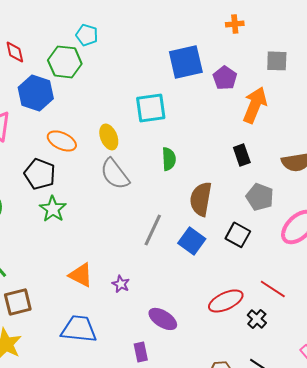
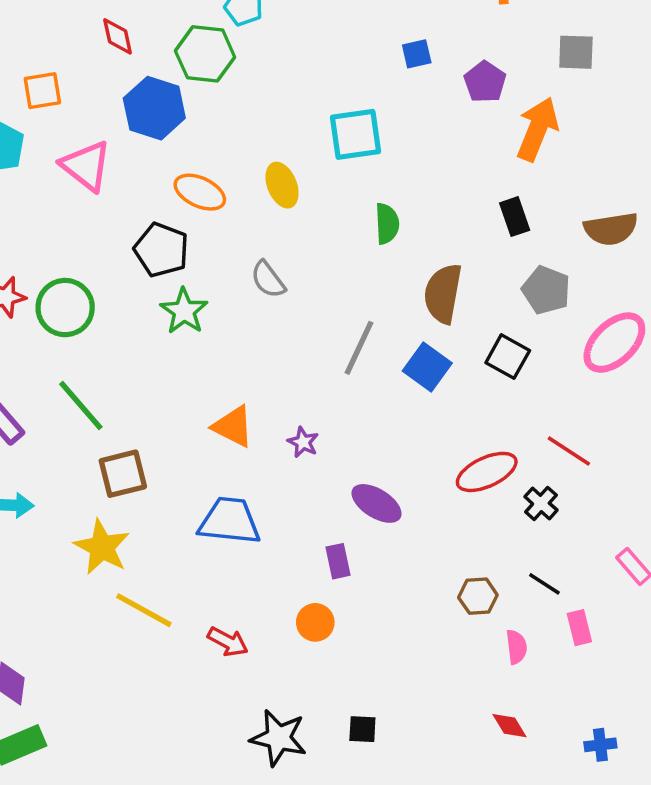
blue square: (186, 62) -> (417, 54), size x0.5
gray semicircle: (115, 174) -> (268, 280), moved, size x0.7

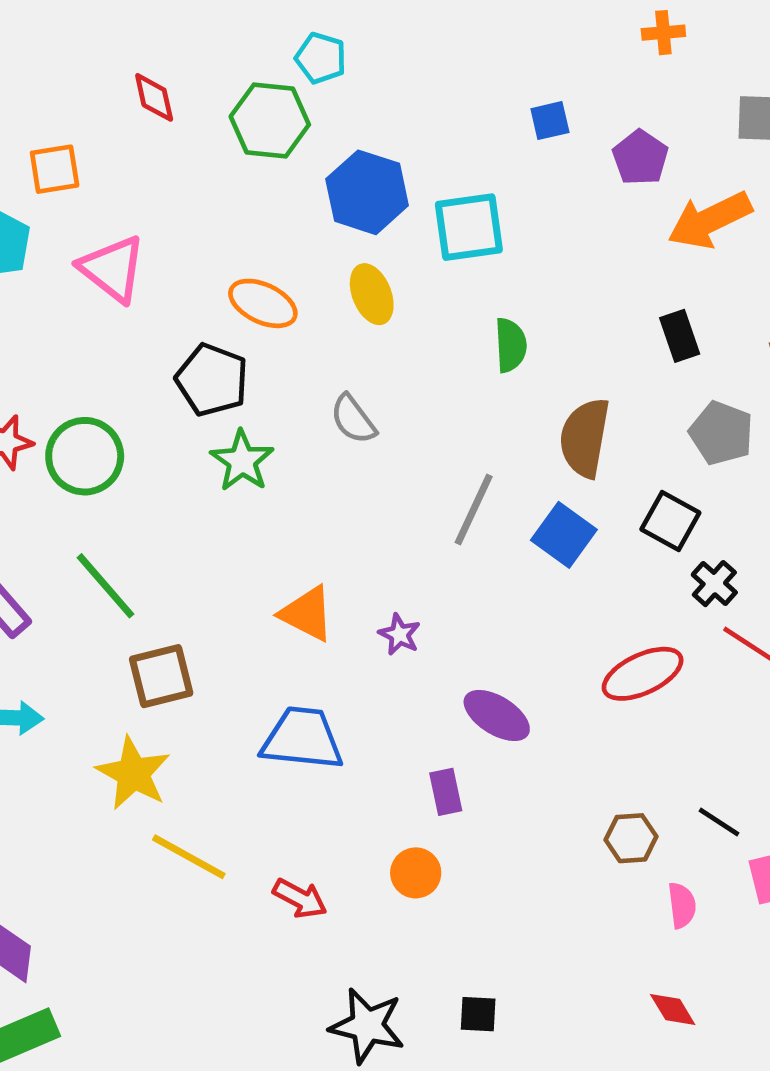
blue hexagon: (154, 108) -> (367, 192), moved
orange arrow: (537, 129) -> (710, 220), turned -138
black cross: (541, 503) -> (714, 584), moved

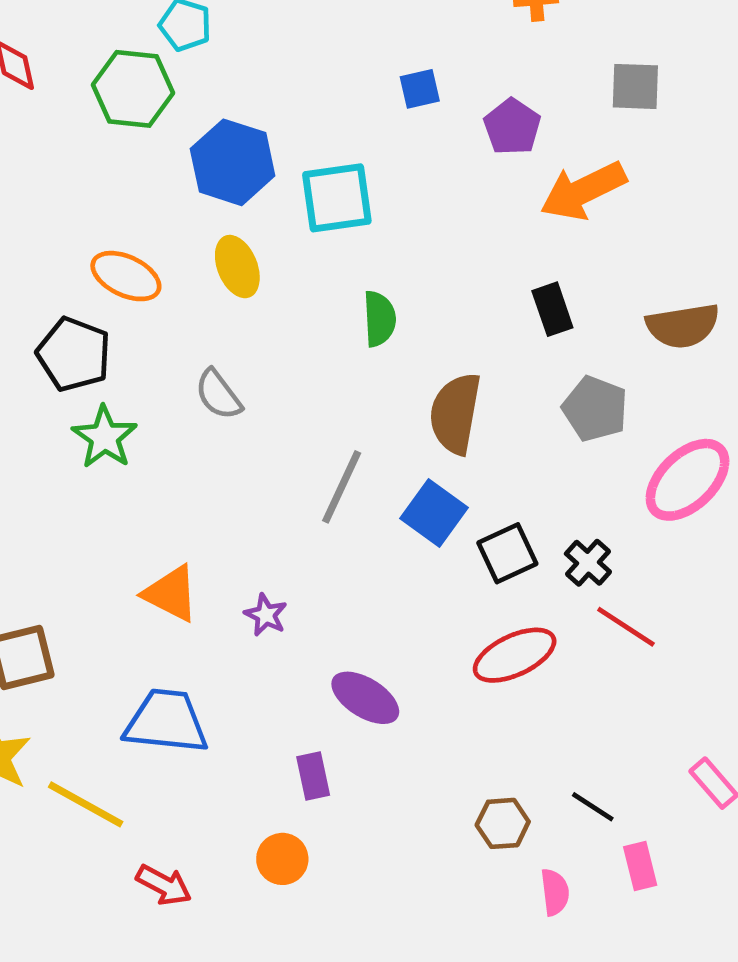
black square: (670, 521) -> (507, 553), moved, turned 36
yellow line: (189, 857) -> (86, 804), moved

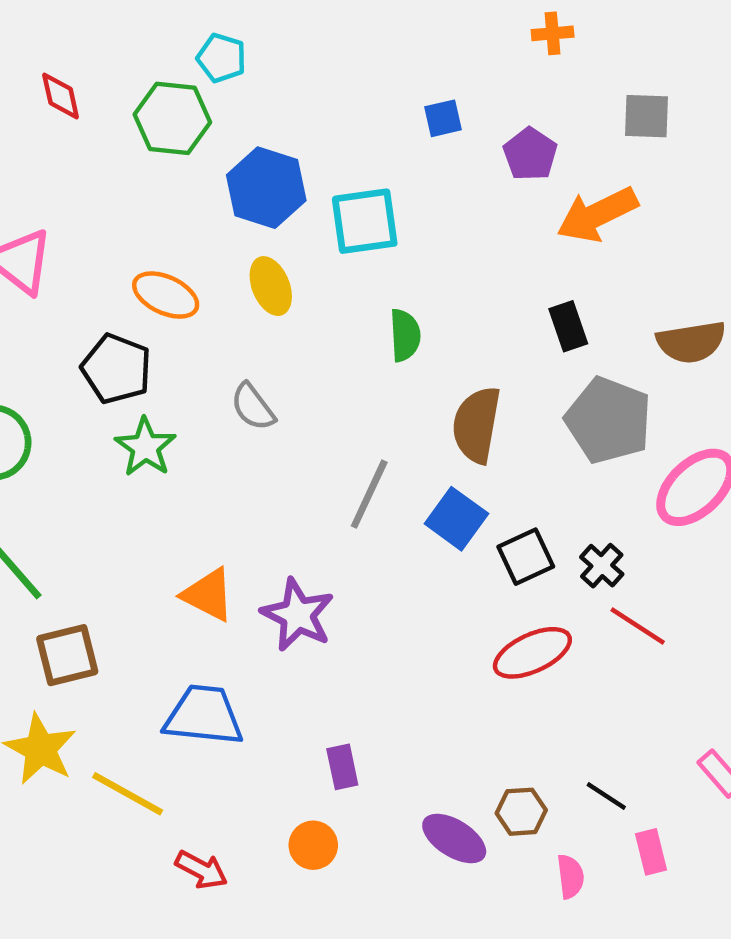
gray pentagon: (595, 409) -> (608, 420), size x1.4
purple star: (266, 615) -> (298, 615), size x1.8
purple ellipse: (365, 698) -> (454, 838), moved

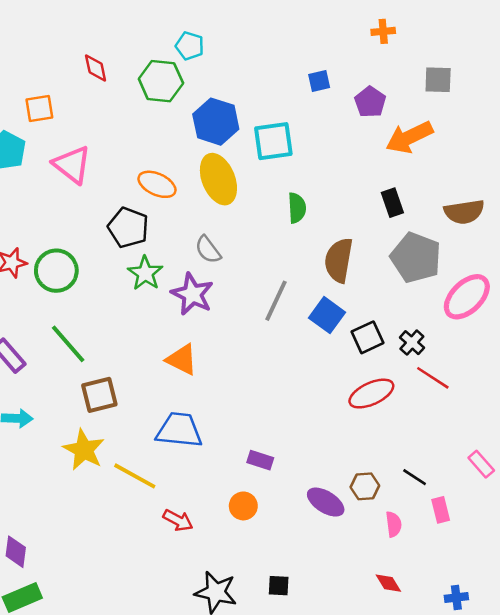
yellow ellipse: (271, 286) -> (218, 179), size x1.5
purple star: (298, 615) -> (192, 294), moved
purple rectangle: (342, 767) -> (260, 460), turned -60

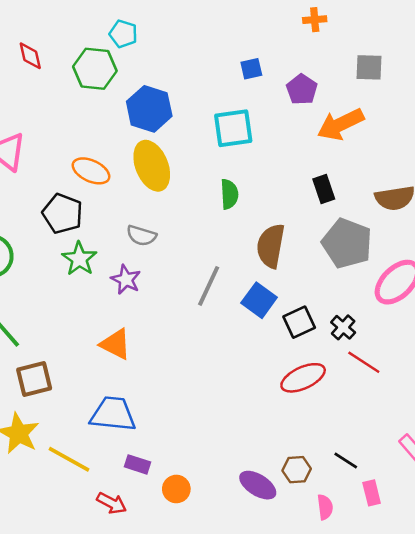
cyan square: (273, 141) -> (233, 128), moved
gray semicircle: (208, 250) -> (141, 236), turned -36
purple star: (192, 294) -> (126, 280), size x0.7
purple rectangle: (260, 460) -> (138, 464), moved

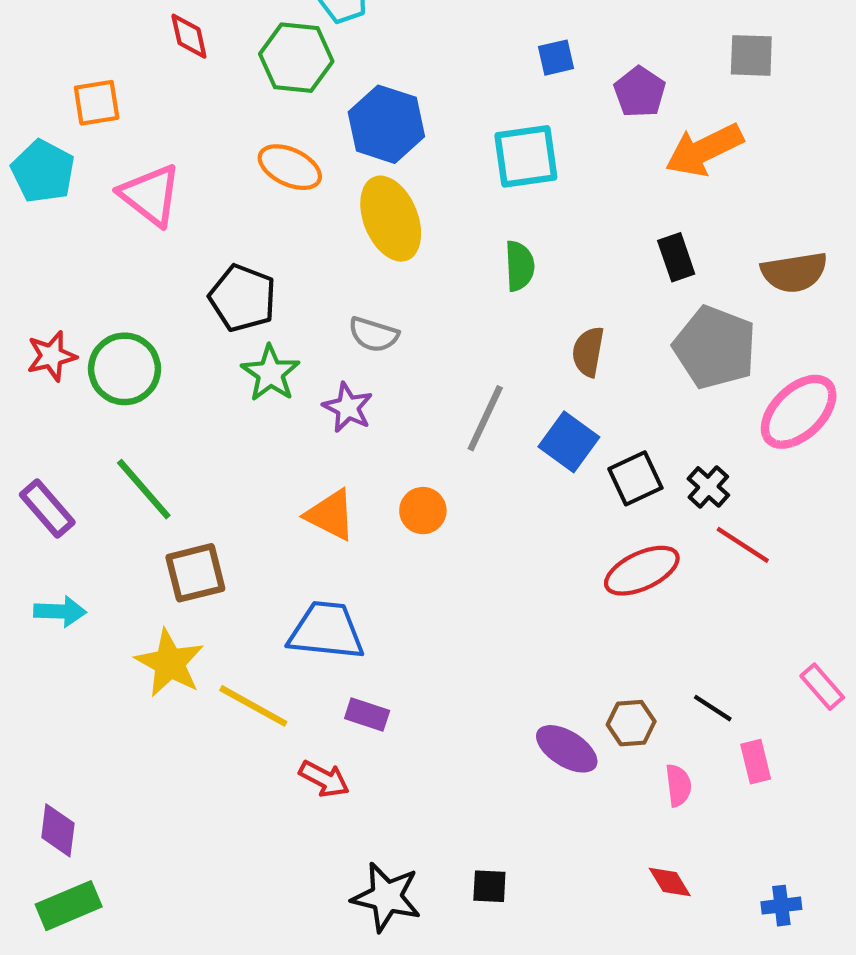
orange ellipse: (91, 171) -> (290, 167), moved
brown semicircle: (271, 246) -> (588, 352), size x0.7
orange circle: (176, 489) -> (423, 511), moved

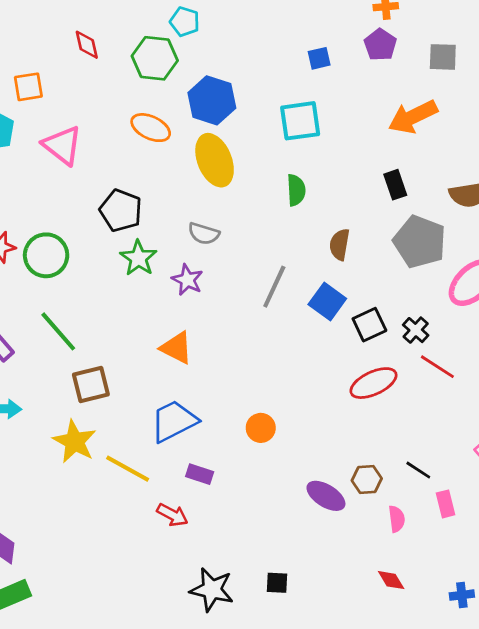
purple pentagon: (640, 92) -> (380, 45), moved
orange circle: (423, 511) -> (261, 428), moved
blue trapezoid: (326, 631) -> (174, 421), turned -33

